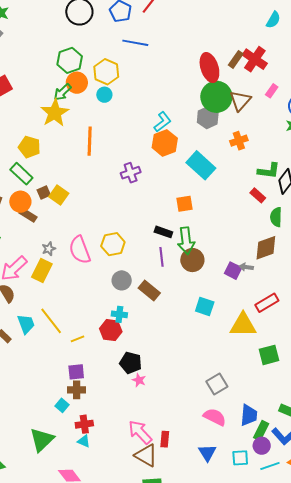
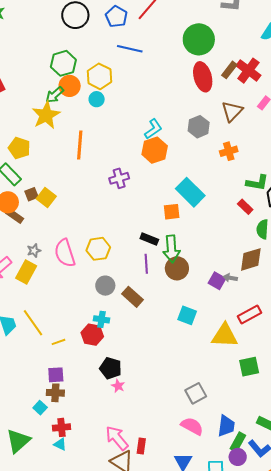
green circle: (216, 97) -> (199, 39), moved
cyan rectangle: (201, 165) -> (190, 192), moved

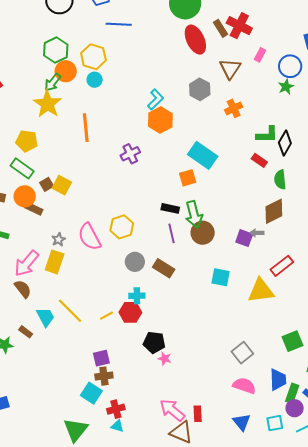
brown rectangle: (229, 70) -> (220, 28), turned -60
yellow line: (59, 342) -> (107, 316), moved
green square: (249, 367) -> (293, 341), moved
cyan square: (40, 408) -> (91, 393), size x1.5

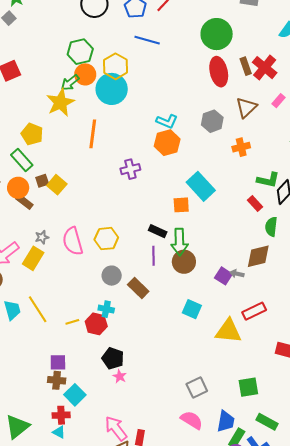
cyan circle: (95, 80) -> (112, 89), size x2.0
cyan L-shape: (156, 99) -> (167, 121), turned 55
cyan square: (91, 393) -> (75, 395), moved

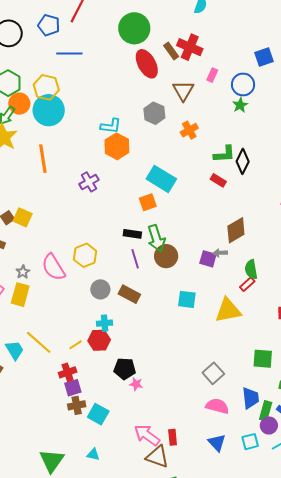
green semicircle: (271, 227) -> (251, 269), moved
red rectangle: (254, 311) -> (247, 284), size x0.7
green square: (248, 387) -> (263, 359), turned 30
red cross: (61, 415) -> (68, 372), moved

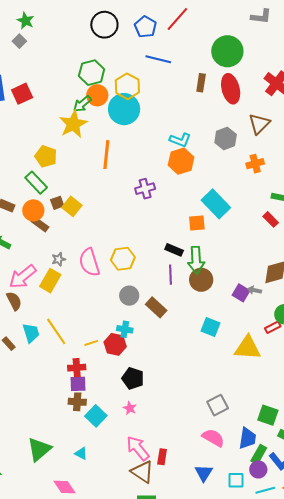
brown rectangle: (171, 51) -> (201, 83), moved, turned 30
green square: (263, 359) -> (268, 415), moved
pink star: (136, 384) -> (130, 408), moved

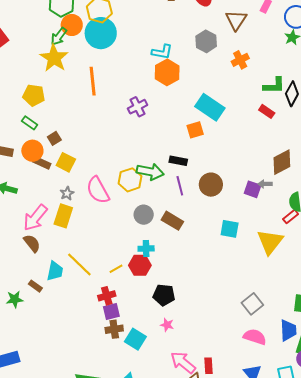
green rectangle: (36, 183) -> (30, 123), size x0.7
yellow square: (72, 206) -> (66, 162), moved
green arrow: (196, 260) -> (150, 172), moved, turned -64
cyan trapezoid: (31, 333) -> (55, 271), turned 40
yellow triangle: (248, 348) -> (270, 242), turned -44

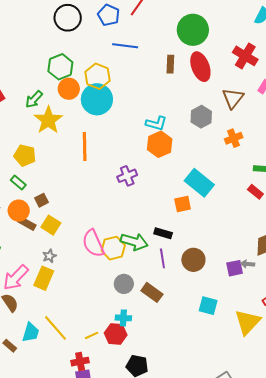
green arrow: (59, 36) -> (34, 99), moved
purple square: (253, 189) -> (235, 268), turned -36
pink semicircle: (98, 190) -> (93, 243), moved

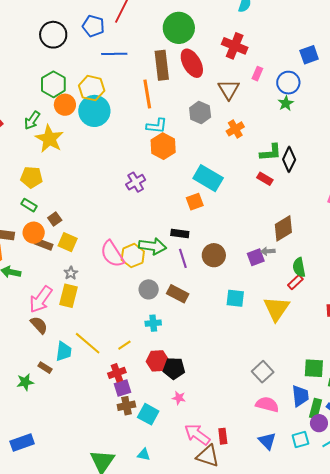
brown rectangle: (170, 64) -> (162, 65), size x1.6
orange line: (85, 146) -> (147, 94), moved
red hexagon: (116, 334) -> (158, 361), moved

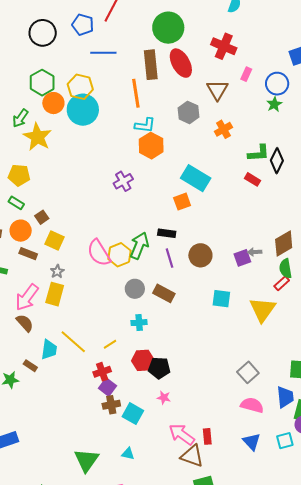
brown diamond: (283, 228) -> (284, 243), moved
brown rectangle: (44, 244) -> (28, 254), moved
green arrow: (152, 246) -> (139, 246), turned -76
purple square: (123, 388) -> (108, 387), turned -36

